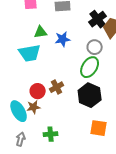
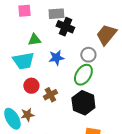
black cross: (98, 19) -> (65, 27), moved, turned -30
blue star: (63, 39) -> (56, 58), moved
red circle: (38, 91) -> (31, 86), moved

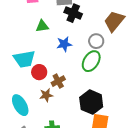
cyan trapezoid: (23, 61) -> (24, 59), moved
black hexagon: (83, 103) -> (91, 102), moved
brown star: (27, 115) -> (46, 95), moved

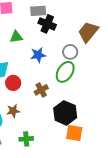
brown cross: (58, 81) -> (41, 90), moved
brown star: (46, 95) -> (13, 111), moved

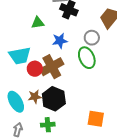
green ellipse: (65, 72) -> (87, 58), turned -55
brown cross: (41, 90) -> (52, 67), moved, size x1.6
black hexagon: (65, 113) -> (54, 99), moved

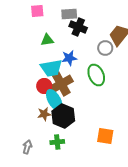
gray circle: (92, 38) -> (105, 48), moved
cyan trapezoid: (20, 56) -> (51, 68), moved
cyan ellipse: (16, 102) -> (54, 100), moved

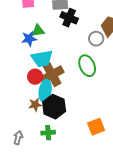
blue star: (69, 58) -> (29, 39), moved
cyan ellipse: (54, 100) -> (45, 91), turned 40
orange square: (105, 136) -> (96, 127), turned -30

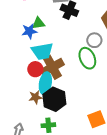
gray circle: (96, 39) -> (94, 40), moved

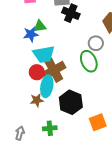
black hexagon: (54, 99) -> (71, 102), moved

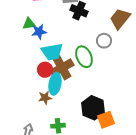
green triangle: (40, 26) -> (29, 24), moved
green ellipse: (89, 61) -> (84, 57), moved
black hexagon: (71, 102) -> (93, 108), moved

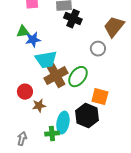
green ellipse: (84, 57) -> (78, 77), moved, turned 60
red circle: (45, 70) -> (25, 92), moved
cyan ellipse: (55, 84) -> (63, 123), moved
orange square: (106, 120) -> (100, 97), moved, turned 36

